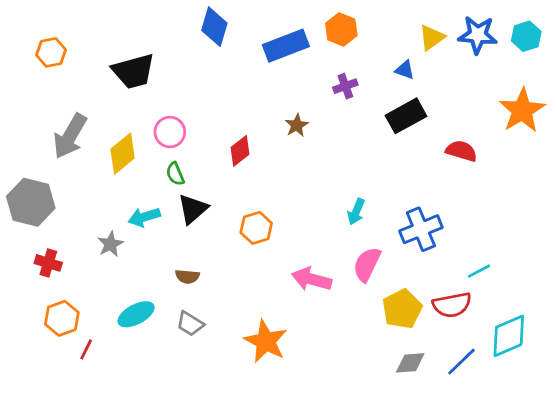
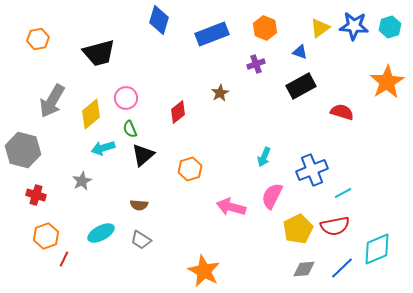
orange hexagon: (341, 29) -> (265, 28), moved
cyan arrow: (144, 217) -> (103, 148), moved
cyan line: (479, 271) -> (343, 193), moved
orange star: (266, 341) -> (204, 271), moved

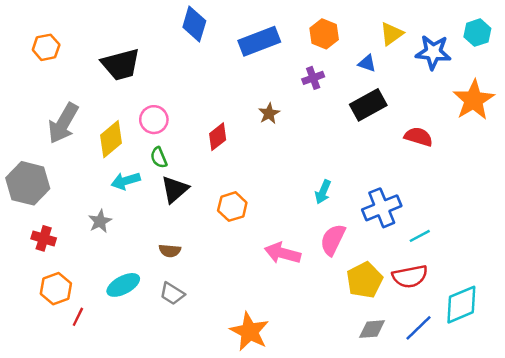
blue star: (354, 26) -> (433, 52), moved

